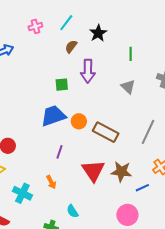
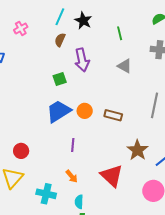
cyan line: (66, 23) -> (60, 17), moved
brown rectangle: (106, 132) -> (113, 115), size x0.7
red triangle: (93, 171) -> (112, 176), moved
brown star: (121, 172) -> (138, 150), turned -30
cyan semicircle: (72, 211) -> (79, 202), moved, turned 48

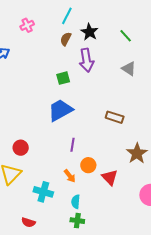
black star: (83, 21) -> (89, 32), moved
green line: (120, 33) -> (126, 36), turned -32
orange circle: (85, 111) -> (88, 165), moved
red triangle: (112, 176) -> (110, 177), size x0.7

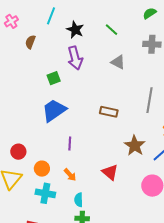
pink cross: (27, 25) -> (11, 21), moved
brown semicircle: (66, 39) -> (30, 42), moved
orange circle: (88, 165) -> (42, 169), moved

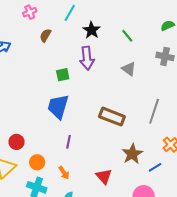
blue trapezoid: (54, 110) -> (58, 107), turned -48
brown rectangle: (109, 112) -> (112, 117), size x1.4

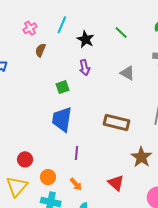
pink cross: (30, 12) -> (30, 28), moved
green line: (127, 36) -> (121, 33), moved
purple arrow: (87, 58) -> (85, 68), size x0.7

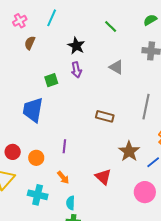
black star: (86, 39) -> (76, 46), moved
purple arrow: (85, 68) -> (76, 70), moved
blue trapezoid: (62, 119) -> (33, 110), moved
brown rectangle: (117, 123) -> (105, 116), size x0.7
orange circle: (48, 177) -> (36, 158), moved

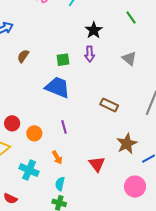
brown semicircle: (30, 43) -> (23, 56), moved
blue trapezoid: (33, 110) -> (58, 87), moved, turned 92
purple line: (64, 146) -> (64, 127), turned -32

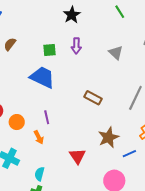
black star: (94, 30) -> (72, 15), moved
orange arrow: (57, 158) -> (39, 137), moved

